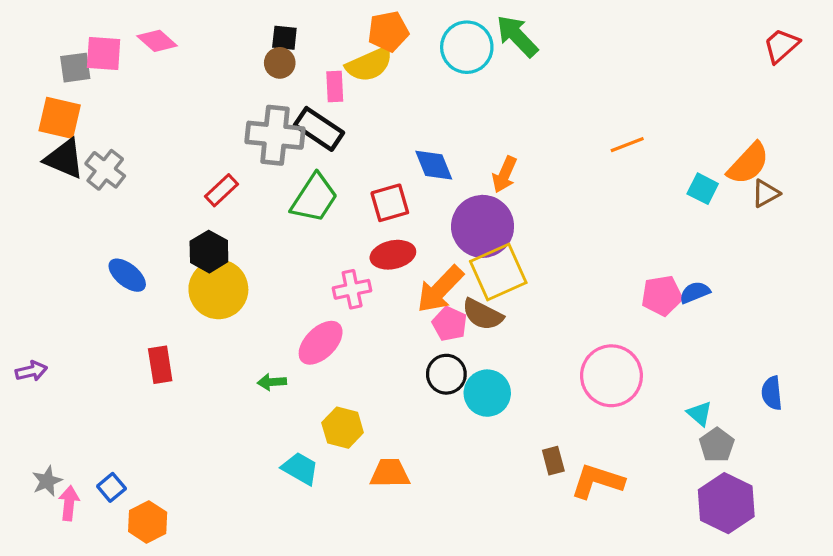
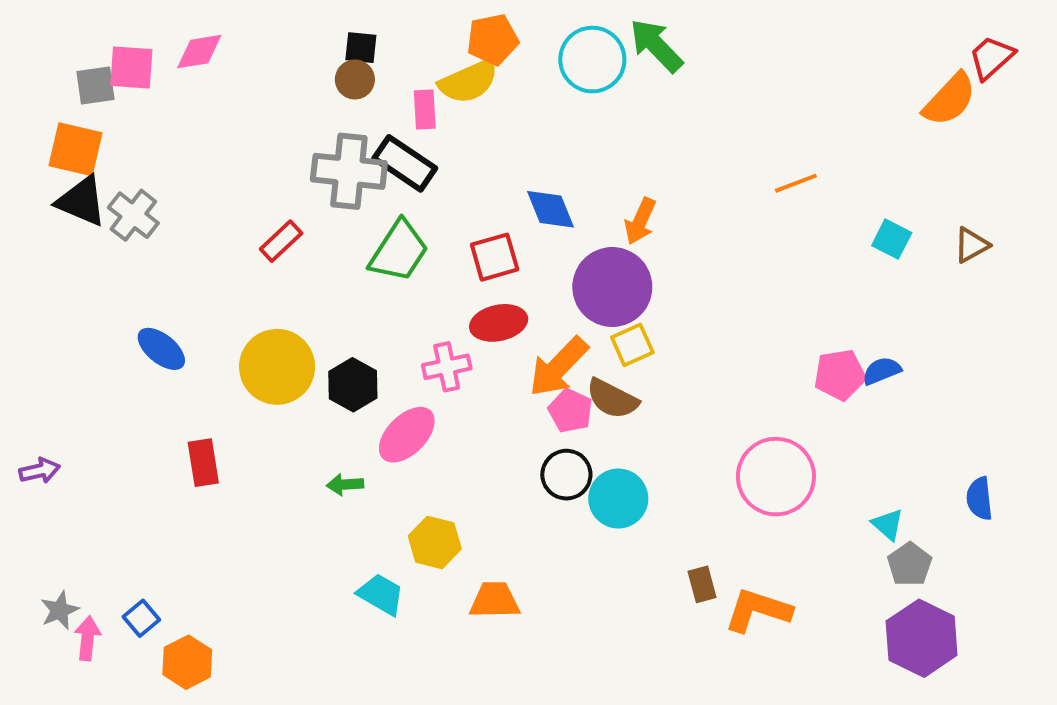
pink diamond: (157, 41) -> (199, 52), turned -51
orange semicircle: (748, 164) -> (950, 99), moved
black hexagon: (209, 252) -> (353, 385), moved
yellow square: (498, 272) -> (632, 345), size x0.6

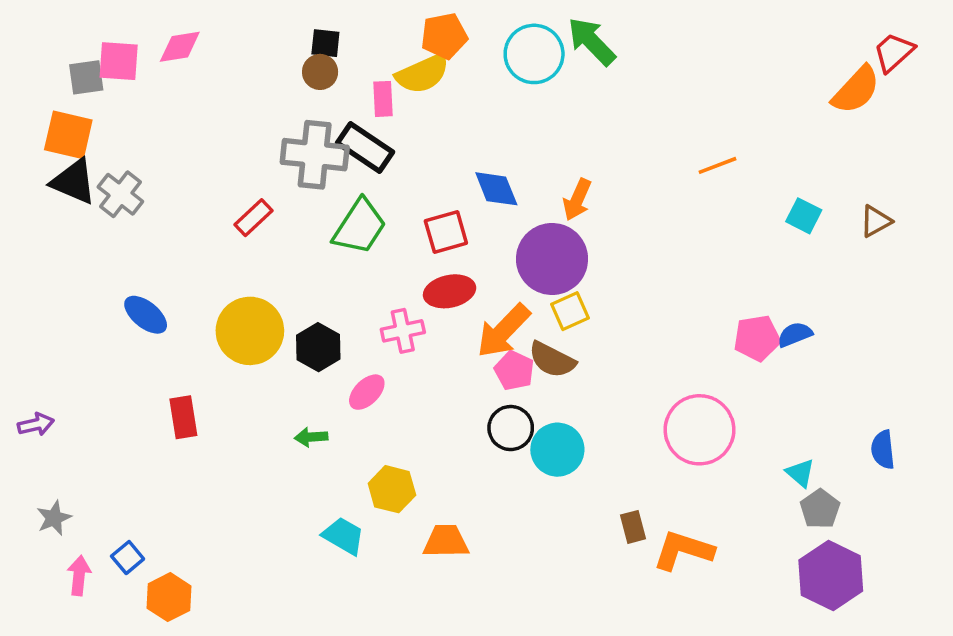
pink ellipse: (407, 435) -> (367, 392), size x0.7
gray star: (60, 610) -> (54, 518), moved

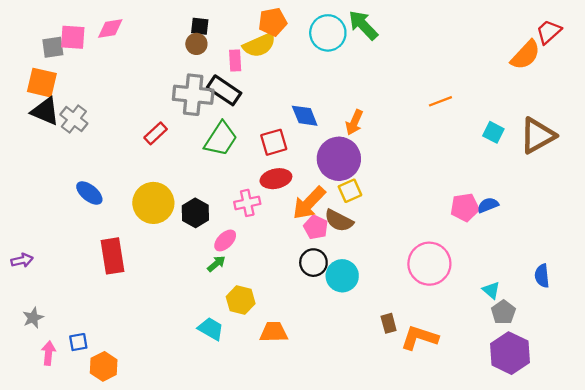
brown triangle: (876, 221) -> (538, 136), size x1.8
red rectangle: (183, 417) -> (113, 256), size x1.4
green arrow: (311, 437) -> (216, 264), moved, turned 144
blue square: (128, 558) -> (78, 342), turned 30

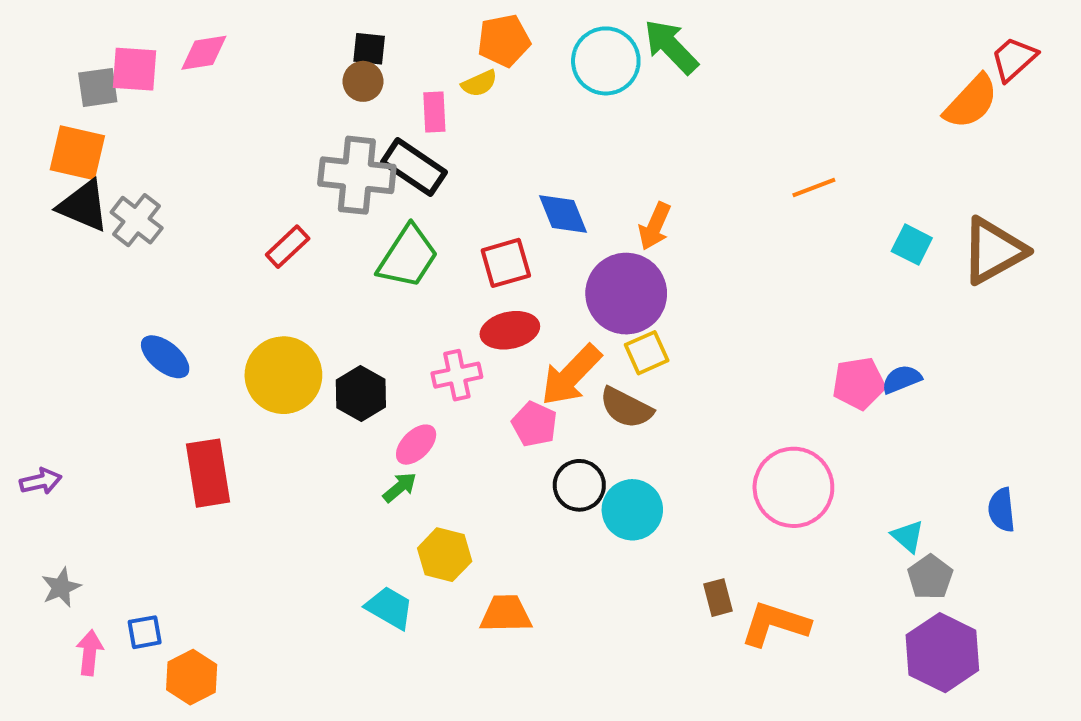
yellow semicircle: (259, 45) -> (479, 83), size x0.6
pink pentagon: (316, 227) -> (534, 424), moved

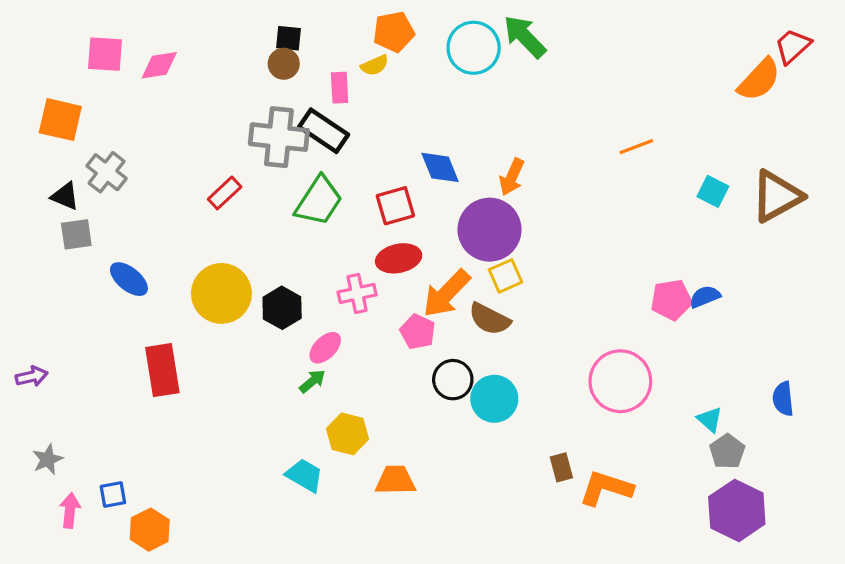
pink diamond: (204, 53) -> (159, 65), moved
gray square: (98, 87) -> (76, 234), moved
black triangle: (83, 206) -> (65, 196), moved, size x0.7

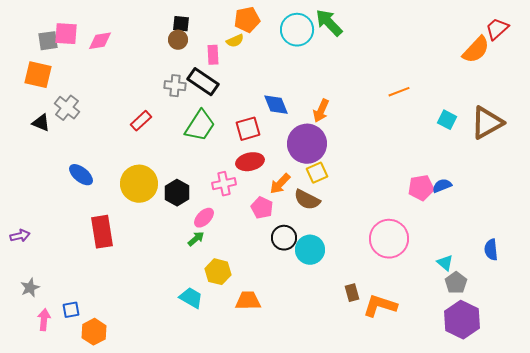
gray cross: (279, 137) -> (175, 86), size x0.6
gray square: (76, 234) -> (48, 41), moved
orange arrow: (446, 293) -> (280, 184), size x0.7

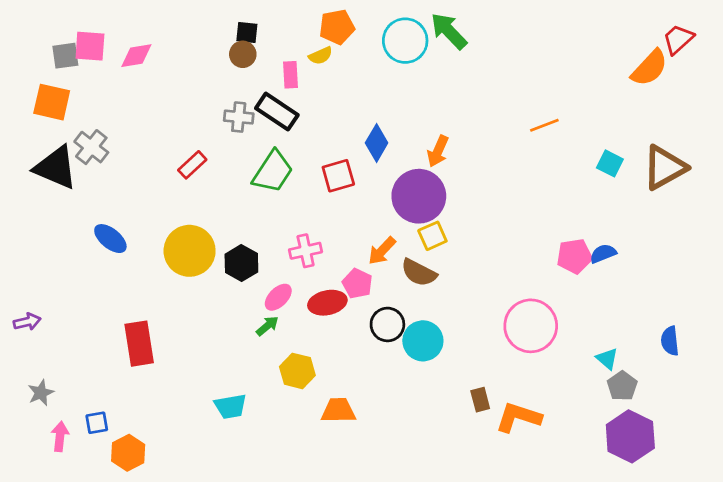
blue diamond: (276, 105) -> (377, 143), turned 52
black triangle: (41, 123) -> (56, 168), size x1.8
red ellipse: (250, 162) -> (327, 303), moved
red rectangle: (102, 232) -> (139, 344), moved
cyan trapezoid: (191, 298) -> (230, 406), moved, turned 140

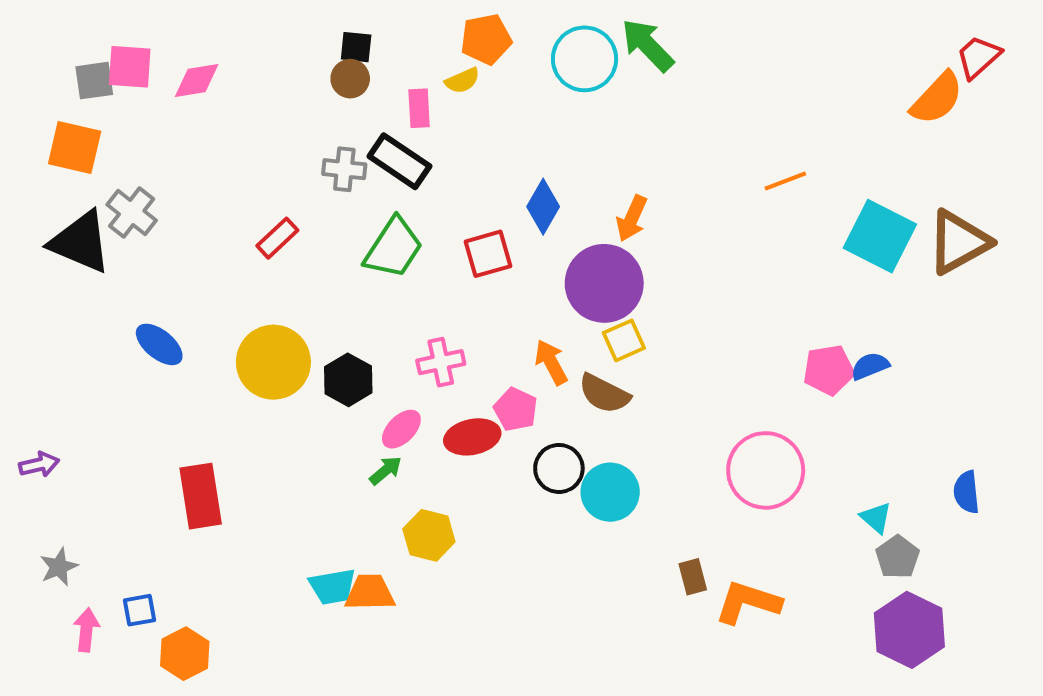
cyan square: (610, 163) -> (880, 236), size x1.8
orange arrow: (382, 251) -> (551, 362), turned 108
orange trapezoid: (338, 410) -> (370, 593), moved

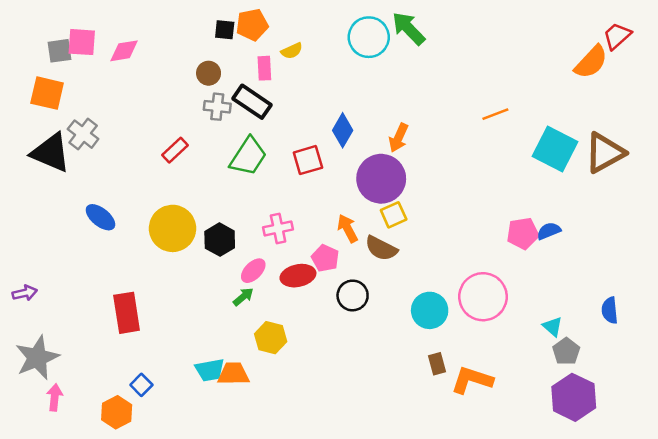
orange pentagon: (486, 39) -> (252, 25), moved
brown circle: (350, 79) -> (209, 73), moved
cyan circle: (610, 492) -> (430, 310), moved
gray star: (59, 567) -> (37, 358), size x1.8
blue square: (140, 610) -> (141, 385), moved, turned -35

